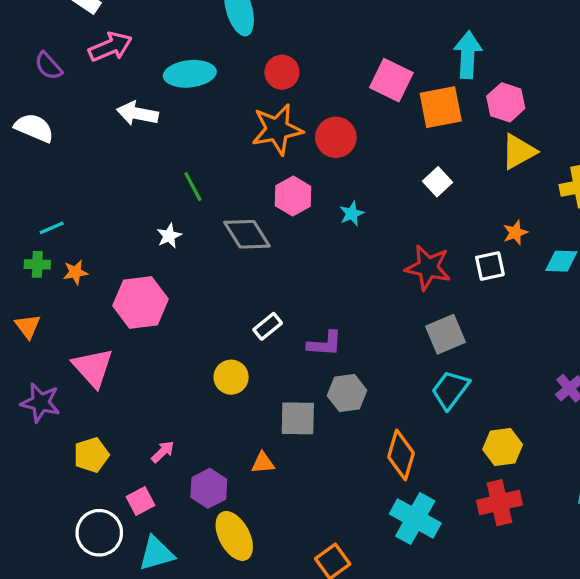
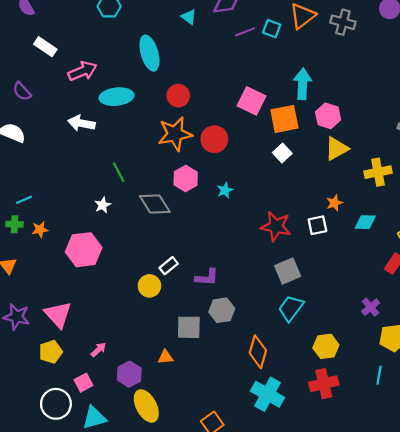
pink arrow: (110, 47) -> (82, 71), moved
white square: (438, 182) -> (282, 153), moved
pink triangle: (93, 368) -> (58, 315), moved
yellow circle: (231, 377) -> (149, 286), moved

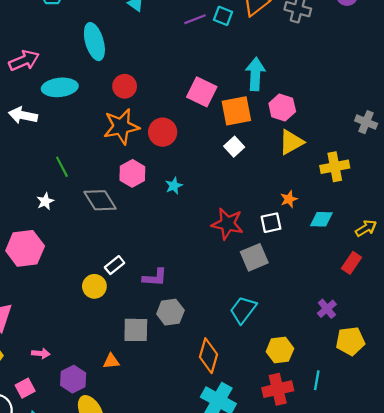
gray square: (288, 271) -> (254, 257), moved
pink arrow: (98, 350) -> (41, 353), turned 49
cyan line: (379, 375) -> (317, 380), moved

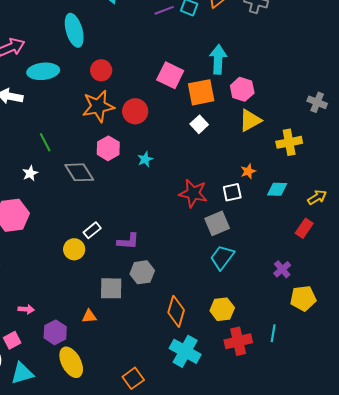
cyan trapezoid: (243, 310) -> (222, 257), moved
yellow hexagon: (280, 350) -> (222, 309), moved

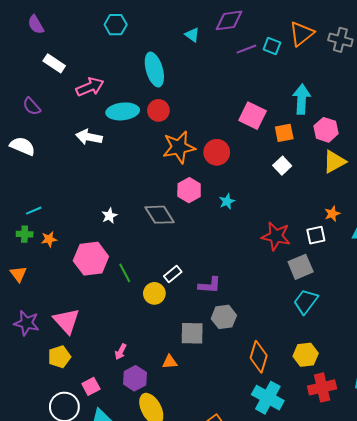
red circle: (101, 70) -> (158, 110), moved
orange square: (201, 92) -> (284, 133), size x0.7
green line: (45, 142) -> (125, 273), moved
pink arrow: (26, 309) -> (121, 352), moved, turned 112

